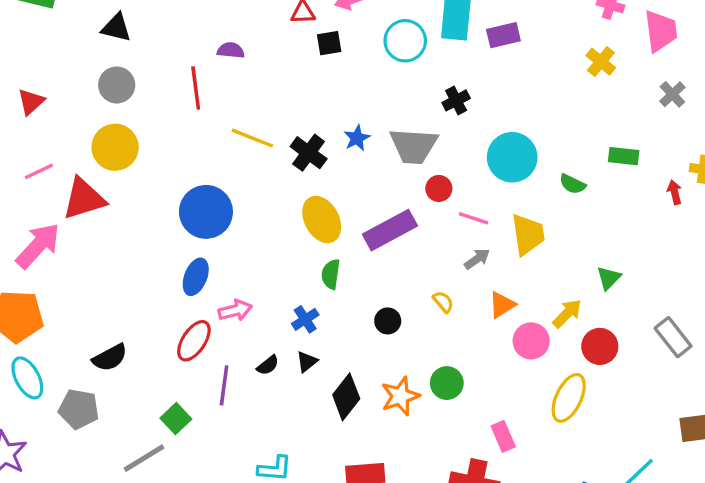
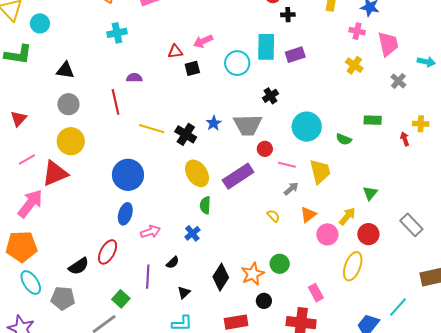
black circle: (388, 321) -> (264, 301), moved
red ellipse: (194, 341) -> (108, 252), moved
black triangle: (307, 362) -> (184, 292), moved

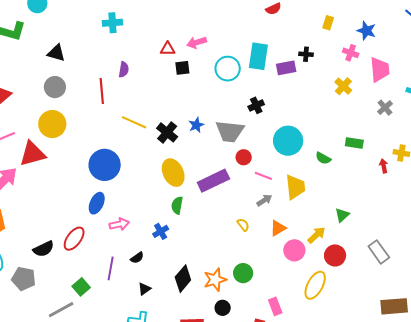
black cross: (288, 15) -> (306, 54), moved
purple semicircle: (134, 78) -> (124, 70), turned 91

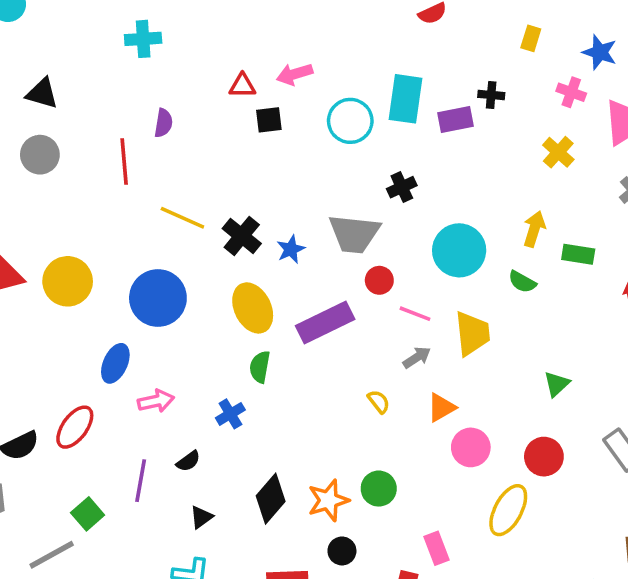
yellow circle: (52, 124) -> (68, 281), moved
blue star: (196, 125) -> (291, 249), moved
blue circle: (105, 165) -> (158, 298), moved
yellow arrow: (316, 235) -> (534, 229), moved, turned -30

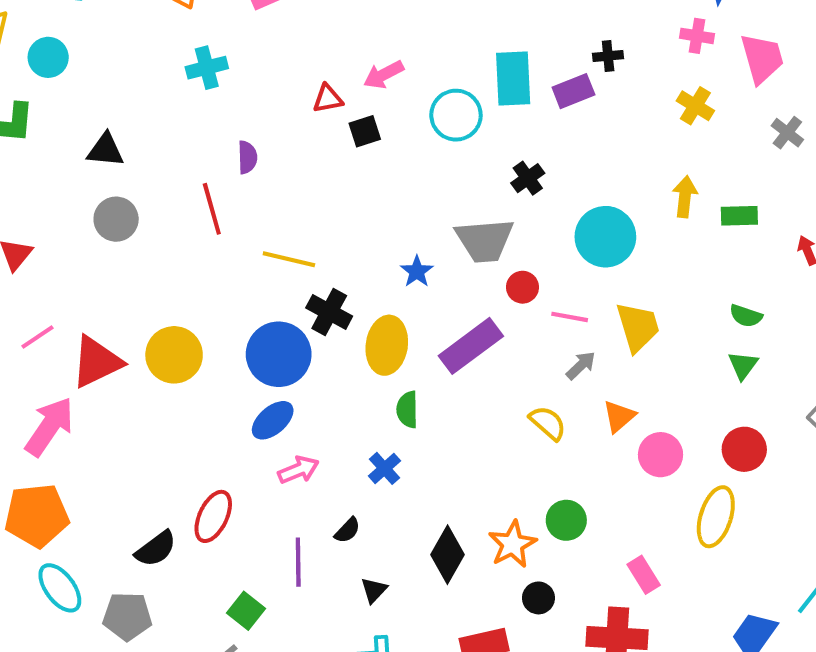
black cross: (242, 236) -> (329, 312), moved
green semicircle: (522, 282) -> (746, 316), moved
yellow ellipse: (253, 308) -> (387, 345), turned 45
blue ellipse: (115, 363) -> (273, 420), moved, turned 36
yellow semicircle: (379, 402) -> (548, 423), size x1.4

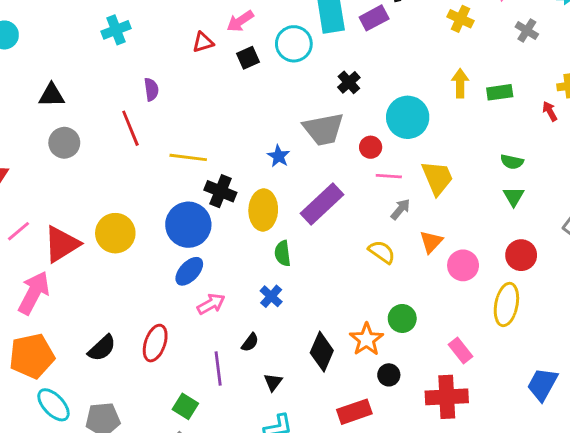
black square: (365, 131) -> (248, 58), moved
red circle: (522, 287) -> (371, 147), moved
black semicircle: (156, 549) -> (102, 348), moved

